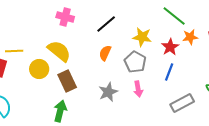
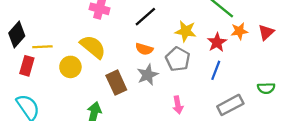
orange semicircle: (105, 53) -> (144, 49), turned -98
brown rectangle: (67, 81) -> (116, 83), moved
pink arrow: (138, 89) -> (178, 105), moved
gray star: (108, 92) -> (148, 75), moved

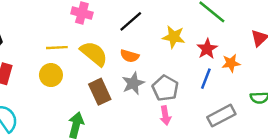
orange star: (239, 31) -> (231, 63), moved
yellow line: (42, 47) -> (57, 48), moved
yellow semicircle: (93, 47) -> (94, 54), moved
gray pentagon: (178, 59) -> (165, 88), moved

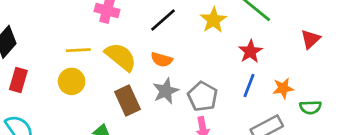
yellow star: (174, 37) -> (213, 20), moved, turned 30
orange star: (231, 63) -> (283, 88), moved

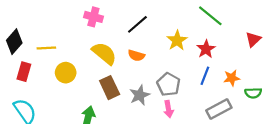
yellow star: (213, 20) -> (177, 40), moved
yellow line: (78, 50) -> (46, 48), moved
gray star: (166, 91) -> (140, 95), moved

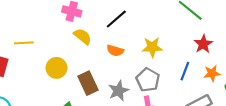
yellow star: (177, 40) -> (152, 47), moved, turned 30
red star: (206, 49) -> (203, 44), moved
yellow semicircle: (104, 53) -> (83, 36), moved, size x0.7
yellow circle: (66, 73) -> (57, 68), moved

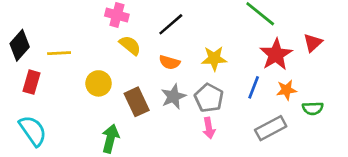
red star: (203, 44) -> (276, 54), size x1.4
gray star: (118, 91) -> (173, 97), moved

